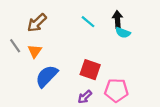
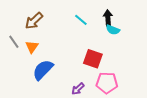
red square: (90, 70) -> (93, 59), moved

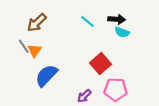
black arrow: (108, 18) -> (117, 19), turned 98
gray line: (14, 42) -> (24, 46), moved
red square: (93, 59) -> (100, 64), turned 30

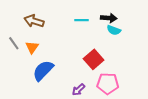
cyan line: (87, 21) -> (81, 20), turned -40
brown arrow: (37, 23) -> (34, 21), turned 60
gray line: (24, 46) -> (14, 43), moved

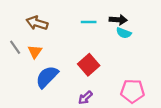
red square: (94, 59) -> (89, 65), moved
pink pentagon: (108, 84) -> (132, 91), moved

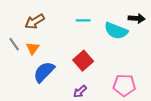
black arrow: (118, 20) -> (137, 18), moved
brown arrow: (37, 23) -> (35, 21), turned -48
cyan semicircle: (124, 33) -> (116, 31), size x1.6

